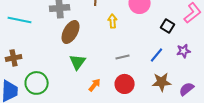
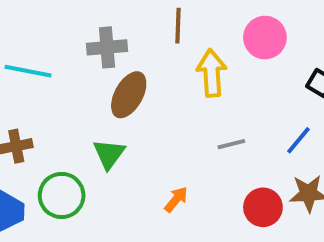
yellow arrow: (113, 21) -> (212, 73), size x1.6
green triangle: (78, 62) -> (109, 154), moved
red circle: (125, 84) -> (263, 207), moved

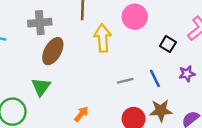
blue line: (299, 140) -> (155, 78), turned -66
gray line: (231, 144) -> (125, 81), moved

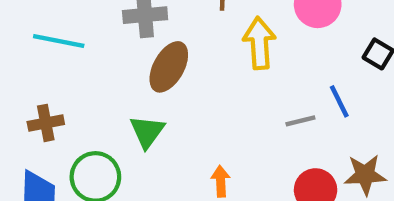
blue line: (155, 78) -> (339, 101), moved
orange arrow: (81, 114) -> (221, 181), turned -42

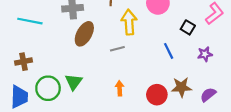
gray line: (300, 121) -> (117, 49), moved
green triangle: (147, 132) -> (74, 82), moved
orange arrow: (221, 181) -> (120, 88), moved

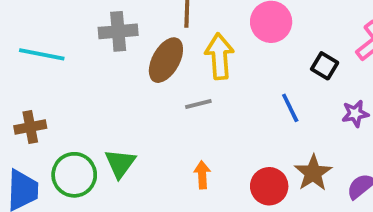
brown ellipse: (84, 34) -> (166, 60), moved
brown star: (181, 87) -> (313, 173), turned -30

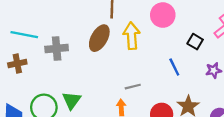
gray cross: (118, 31) -> (57, 48), moved
gray line: (198, 104) -> (133, 87), moved
brown cross: (30, 127) -> (17, 63), moved

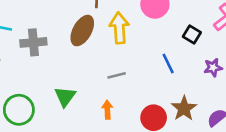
gray line: (133, 87) -> (117, 75), moved
green triangle: (72, 100) -> (65, 97), moved

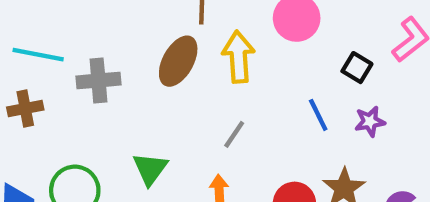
purple star: (213, 68) -> (370, 121), moved
gray line: (117, 75) -> (234, 134), turned -42

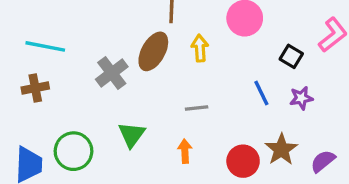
yellow arrow: (238, 57) -> (200, 48), size x0.7
gray cross: (98, 80) -> (112, 73), moved, turned -32
gray line: (234, 134) -> (197, 108), turned 50

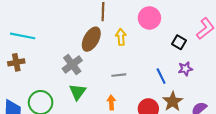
gray cross: (112, 73) -> (72, 64), moved
blue line: (261, 93) -> (161, 76), moved

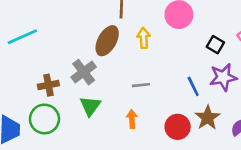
cyan line: (23, 36) -> (22, 37), turned -35
brown cross: (16, 62) -> (48, 85), moved
purple star: (185, 69) -> (223, 77), size x1.5

